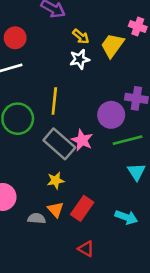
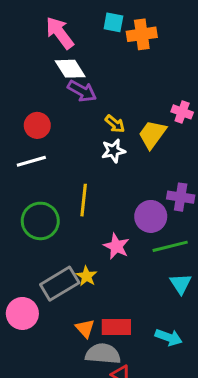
gray rectangle: (59, 144) -> (60, 284), moved, turned -72
yellow star: (56, 181) -> (87, 276), moved, turned -30
red rectangle: (82, 208) -> (116, 327), turned 55
gray semicircle: (37, 218) -> (103, 354), moved, size x1.6

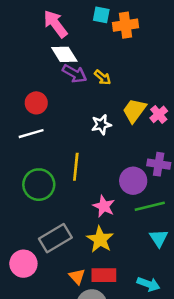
pink cross: (182, 112) -> (159, 114), moved, turned 30
yellow arrow: (115, 124) -> (103, 77), moved
yellow star: (87, 276) -> (100, 239), moved, size x1.5

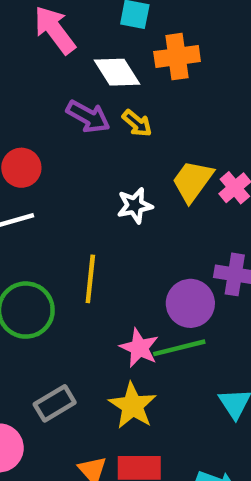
orange cross: (126, 25) -> (177, 57), moved
white diamond: (64, 54) -> (117, 72), moved
green line: (150, 206) -> (179, 348), moved
gray rectangle: (55, 238) -> (55, 403), size x0.7

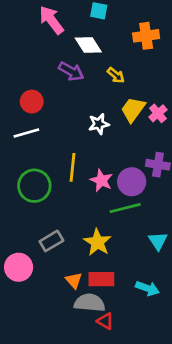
orange cross: (177, 57) -> (146, 36), moved
yellow arrow: (137, 123) -> (116, 75), moved
pink star: (139, 348) -> (101, 180), moved

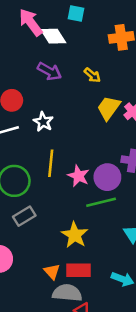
white diamond: (88, 45) -> (53, 36), moved
white star: (99, 124) -> (43, 122), moved, turned -30
gray rectangle: (51, 241) -> (24, 216), moved

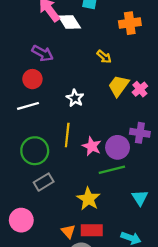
purple arrow: (49, 71) -> (43, 53), moved
white star: (43, 122) -> (75, 98), moved

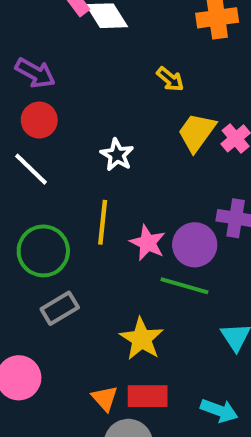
purple arrow: (43, 53) -> (35, 73), moved
white line: (28, 106) -> (31, 169), turned 60
green line: (112, 170) -> (184, 286), turned 30

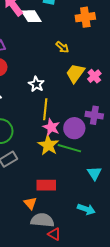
yellow line: (103, 222) -> (45, 109), moved
yellow star: (141, 339) -> (48, 145), moved
red rectangle: (148, 396) -> (46, 185), moved

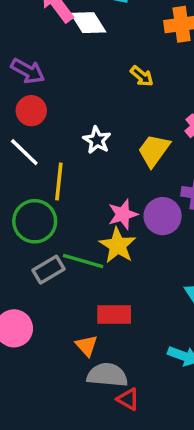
yellow trapezoid: (75, 73) -> (154, 150), moved
yellow line: (45, 109) -> (59, 182), moved
pink star: (51, 127) -> (123, 214), turned 30
green line: (69, 148) -> (83, 261), moved

